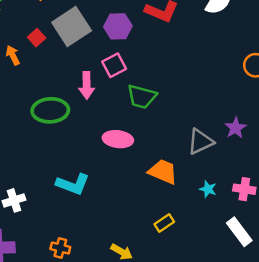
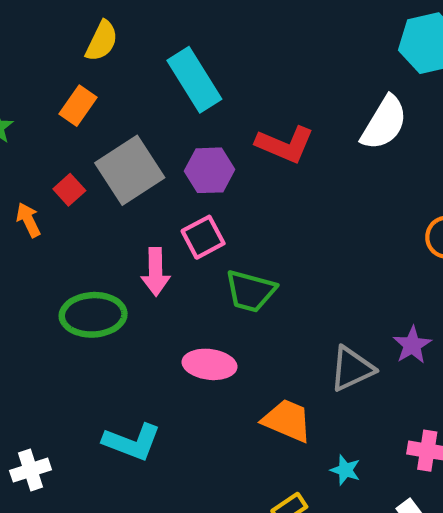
cyan star: (208, 189) -> (345, 470), moved

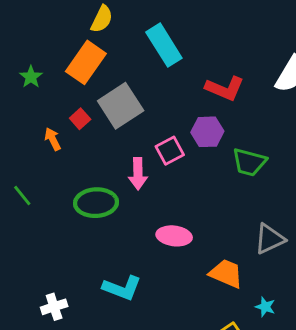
orange rectangle: (78, 106) -> (86, 62), size x1.6
purple hexagon: (209, 170) -> (207, 132), moved
green trapezoid: (250, 291) -> (249, 162), moved

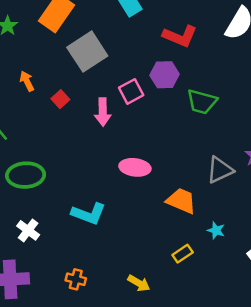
red square: (80, 119) -> (60, 99), moved
green ellipse: (96, 203) -> (26, 175), moved
white cross: (54, 307) -> (28, 230), turned -35

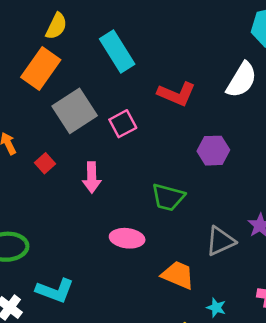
purple hexagon: (165, 75) -> (213, 151), moved
pink square: (131, 91) -> (123, 124), moved
green trapezoid: (202, 102) -> (168, 197), moved
cyan L-shape: (89, 214) -> (55, 291), moved

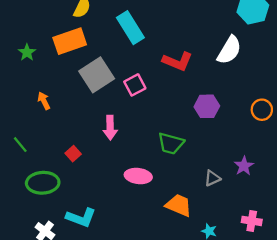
orange rectangle: (41, 69) -> (70, 41), turned 36
red square: (45, 163) -> (73, 154), moved
gray triangle: (220, 241) -> (212, 178), size x0.7

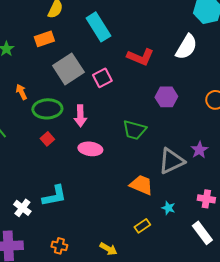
orange rectangle: (70, 41) -> (44, 39), size x0.7
pink ellipse: (138, 176) -> (90, 149), moved
gray triangle: (212, 178) -> (171, 161), size x1.8
green ellipse: (43, 183) -> (47, 109), moved
cyan L-shape: (81, 218) -> (54, 196), turned -32

